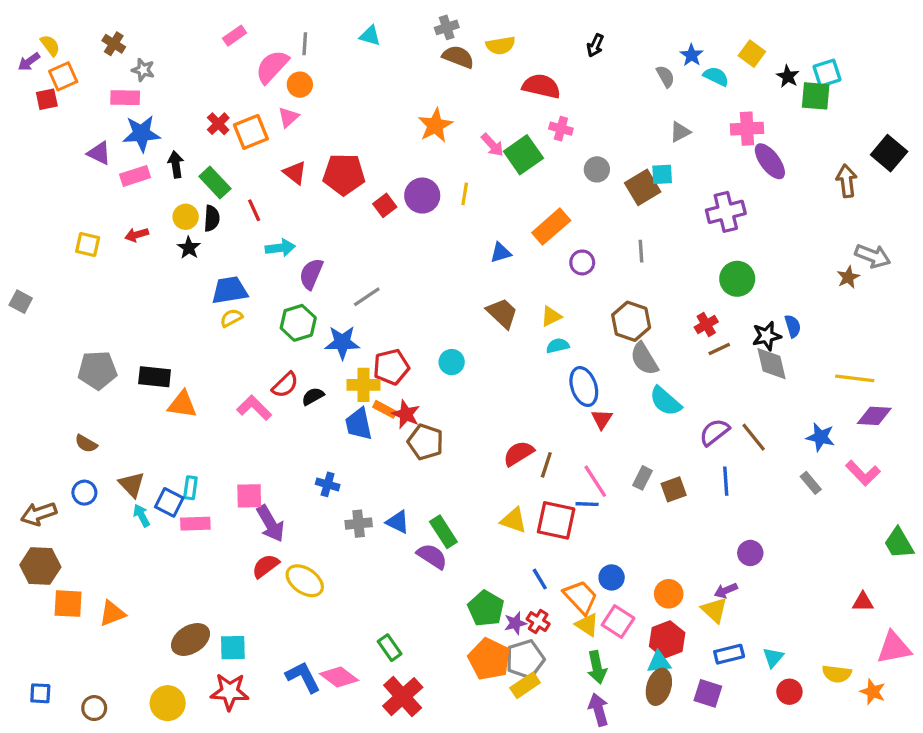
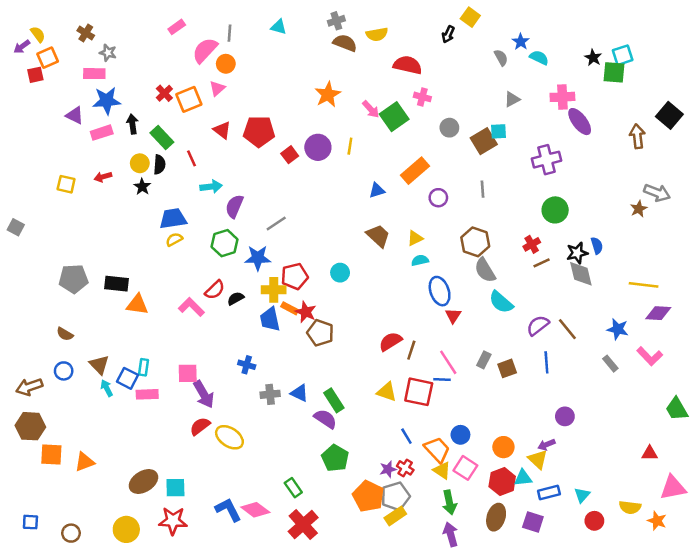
yellow square: (752, 54) -> (470, 17), moved
green pentagon: (486, 608) -> (335, 458), moved
cyan triangle: (659, 662) -> (523, 478), moved

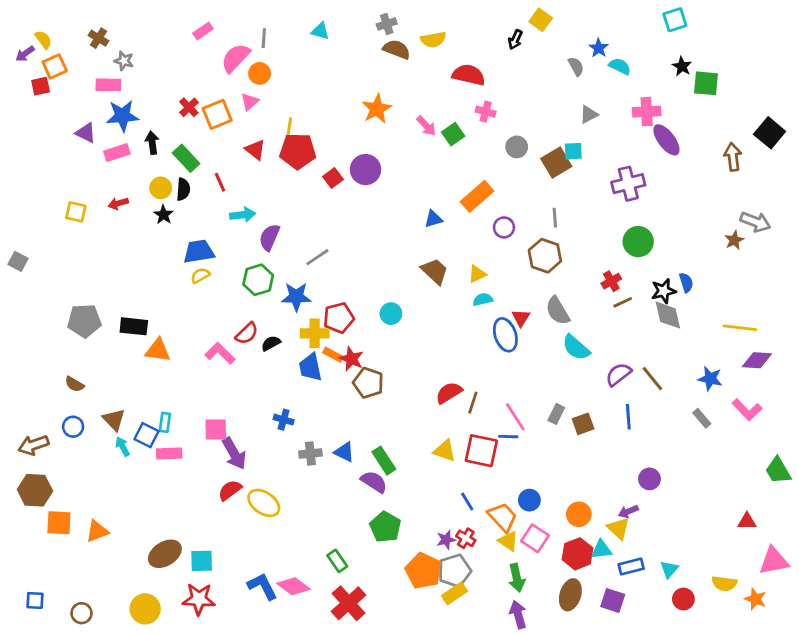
cyan square: (623, 55) -> (675, 20), moved
green square: (394, 117) -> (453, 134), size x0.7
yellow line: (350, 146) -> (289, 127), moved
brown hexagon: (475, 242) -> (545, 256), moved
red triangle: (453, 316) -> (521, 318), moved

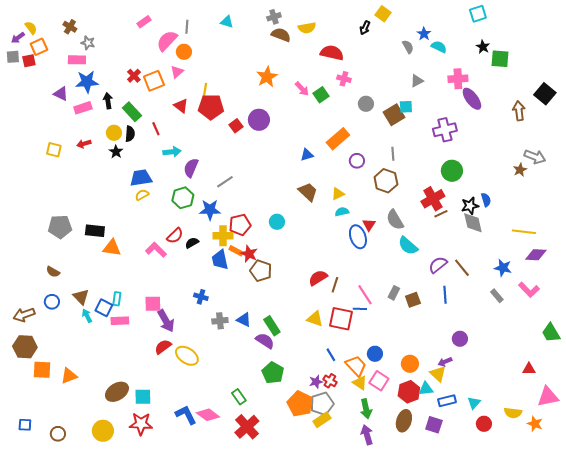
gray square: (18, 261) -> (13, 57), moved, turned -32
red cross: (611, 281) -> (433, 199), size x1.6

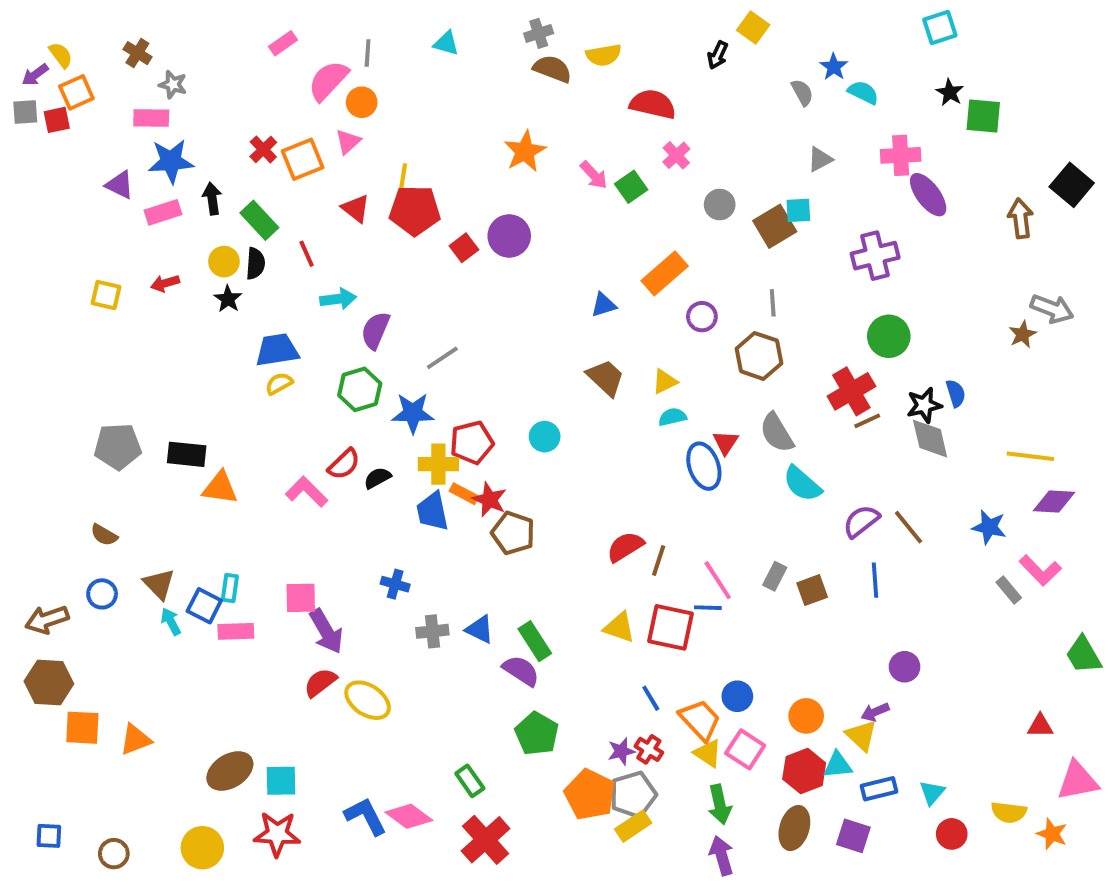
pink cross: (344, 79) -> (676, 155), turned 32
gray rectangle: (497, 296) -> (1009, 590), moved

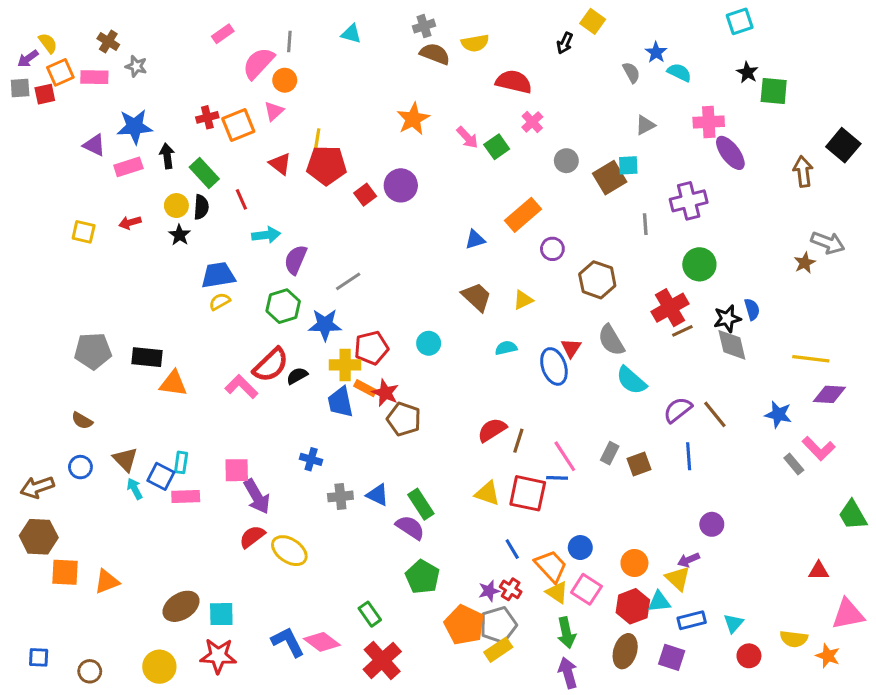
pink rectangle: (151, 118) -> (94, 77), moved
red cross: (263, 149) -> (207, 117), turned 30
gray line: (773, 303) -> (645, 224), moved
cyan semicircle: (672, 417) -> (506, 348), moved
red semicircle: (344, 464) -> (271, 365), size x1.4

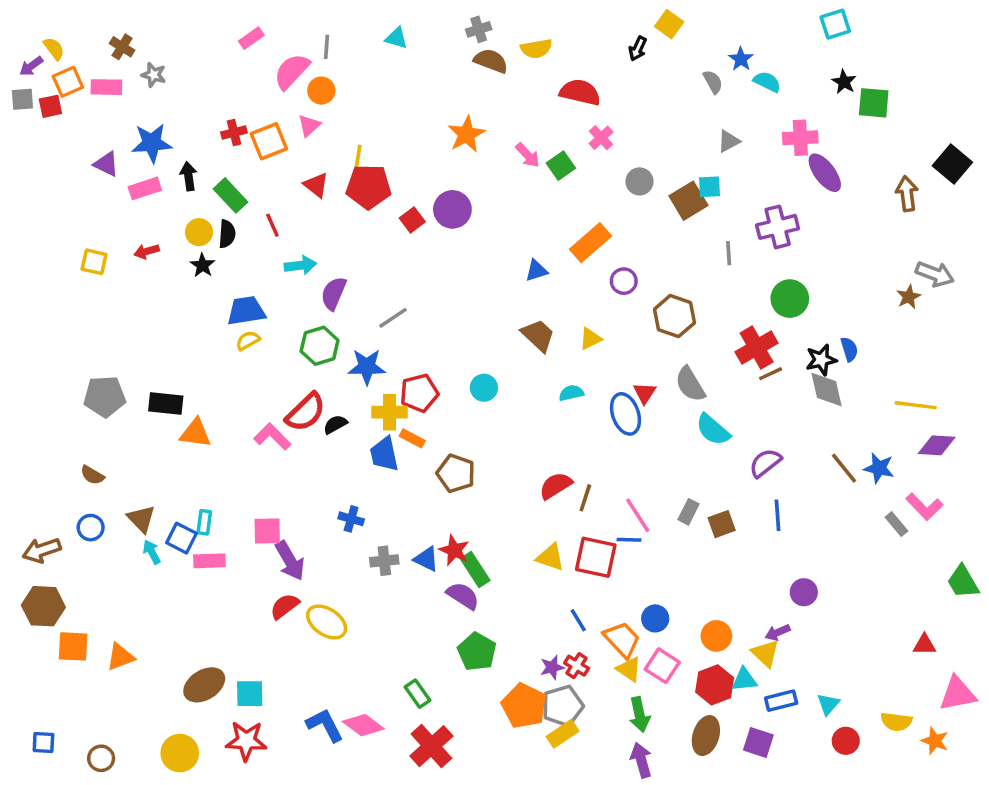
red star: (385, 393) -> (454, 550), moved
brown line: (715, 414) -> (844, 468), moved

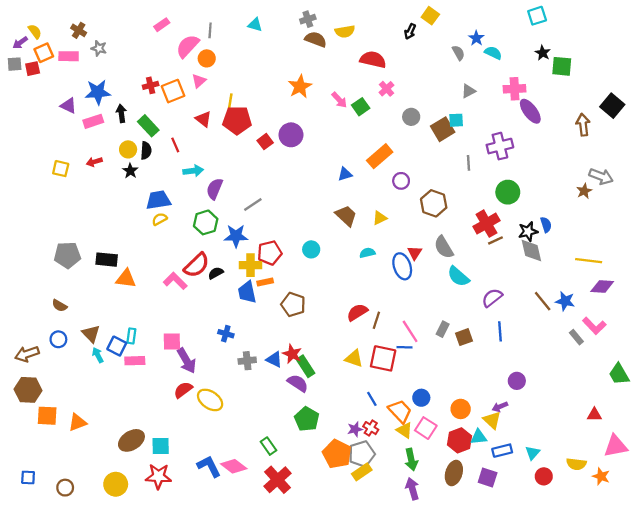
orange rectangle: (412, 438) -> (265, 282), turned -40

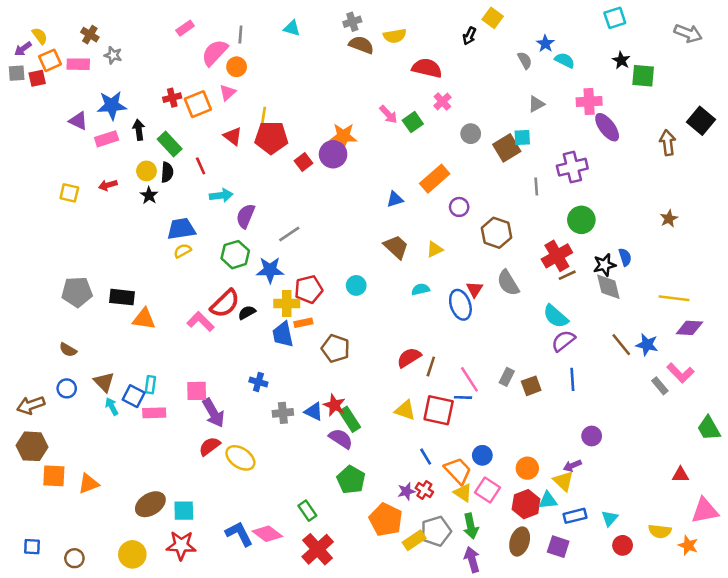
orange star: (300, 87) -> (343, 136), moved, turned 30
gray arrow: (601, 176) -> (688, 33), moved
cyan semicircle: (458, 276) -> (556, 316), moved
gray pentagon: (362, 454) -> (436, 531), moved

